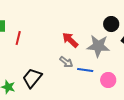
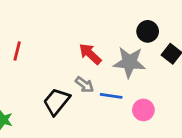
black trapezoid: (32, 78) -> (56, 102), moved

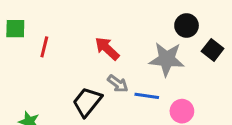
red arrow: (90, 54) -> (107, 48), moved

